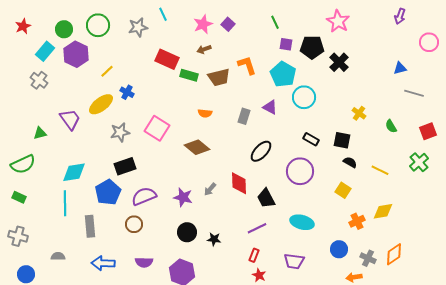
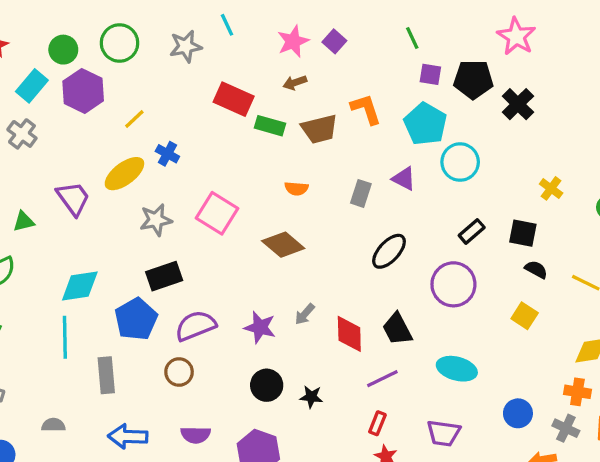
black rectangle: (311, 139) -> (472, 231), turned -70
red diamond: (239, 183) -> (349, 334), moved
orange cross: (357, 221) -> (577, 392), moved, turned 35

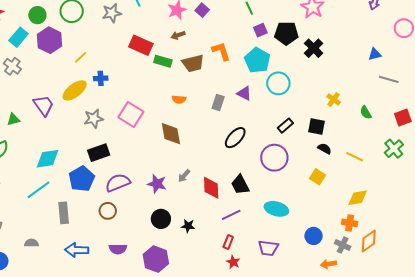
purple square: (430, 74) -> (260, 30), turned -32
blue cross: (167, 154) -> (101, 78), turned -32
brown diamond: (283, 245) -> (171, 134), turned 40
cyan line: (65, 337) -> (38, 190), turned 55

